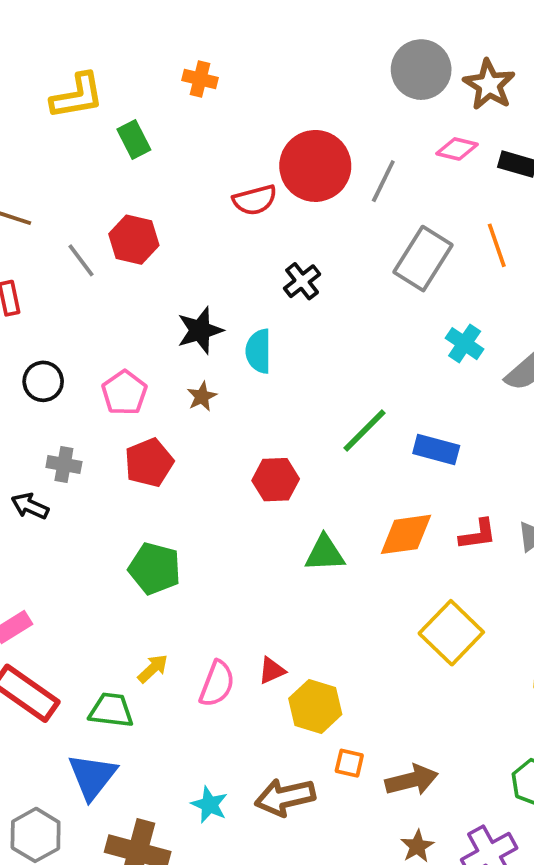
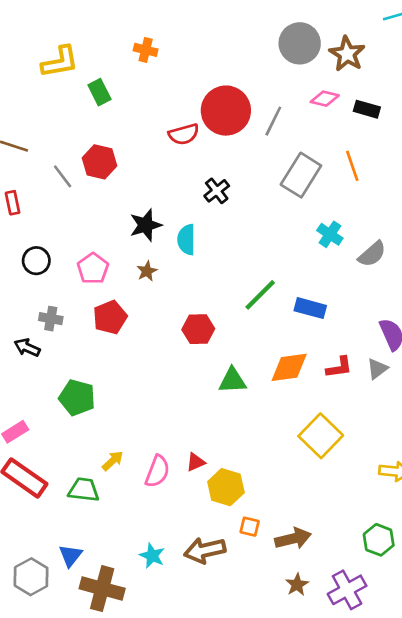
green pentagon: (155, 568) -> (77, 398), moved
blue triangle: (92, 776) -> (71, 556), moved, size x0.7

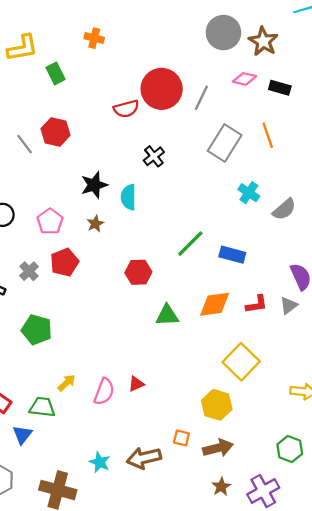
gray cross: (51, 319) -> (29, 271), moved, turned 36
yellow hexagon: (226, 487) -> (217, 405), moved
blue triangle: (71, 556) -> (22, 435), moved

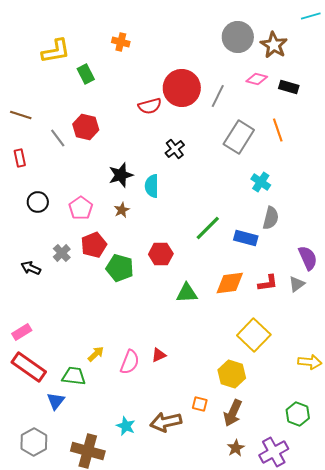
gray semicircle: (284, 209) -> (271, 218), moved, turned -35
green pentagon: (37, 330) -> (120, 268), moved
brown arrow: (218, 448) -> (233, 413), turned 128

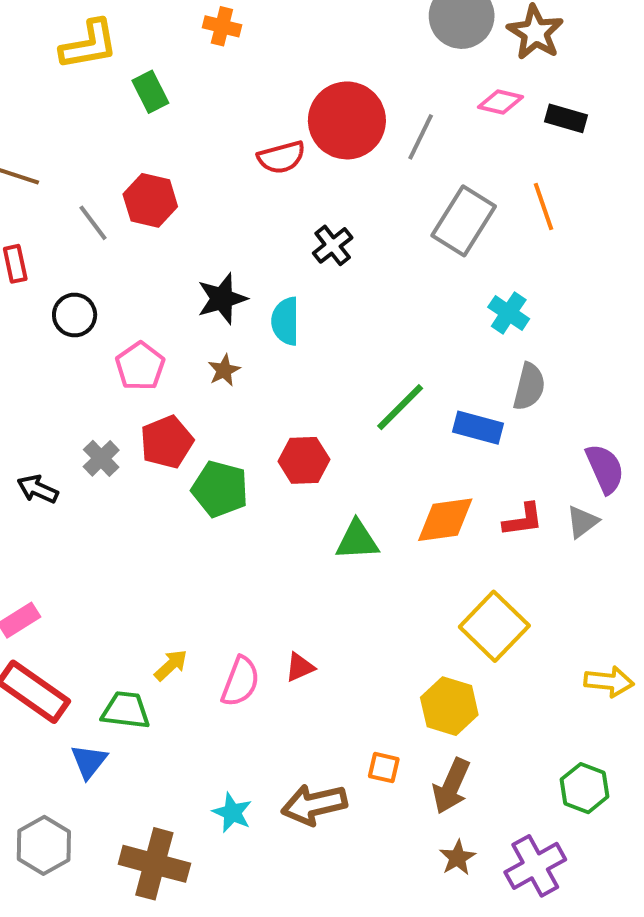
black circle: (38, 202) -> (75, 315), moved

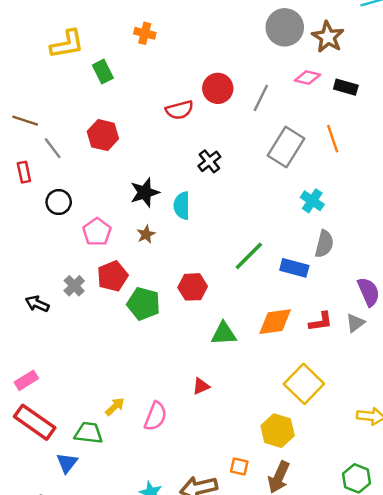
red circle: (347, 120) -> (218, 88), size x0.7
gray line: (93, 223) -> (53, 148), moved
red triangle: (300, 667) -> (201, 386), moved

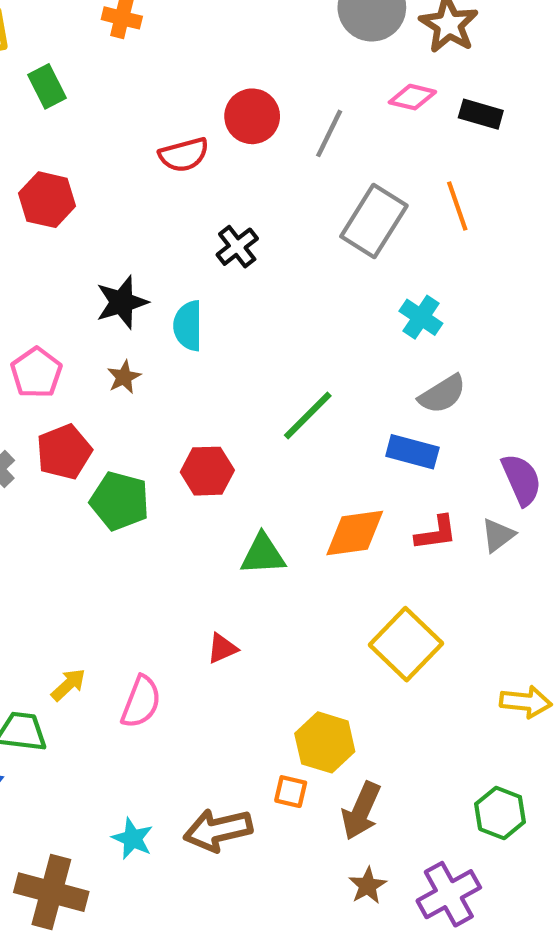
gray semicircle: (324, 244) -> (442, 394), turned 44
blue rectangle: (294, 268) -> (412, 452), moved
yellow hexagon: (278, 431) -> (325, 742), moved

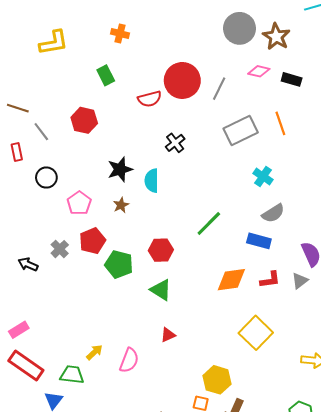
green rectangle: (47, 86) -> (106, 75), moved
red circle: (252, 116) -> (182, 80), size x1.4
gray rectangle: (374, 221) -> (241, 131), turned 32
green triangle: (263, 554) -> (161, 290), moved, turned 35

